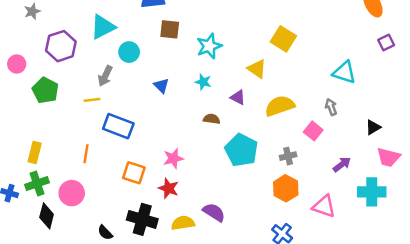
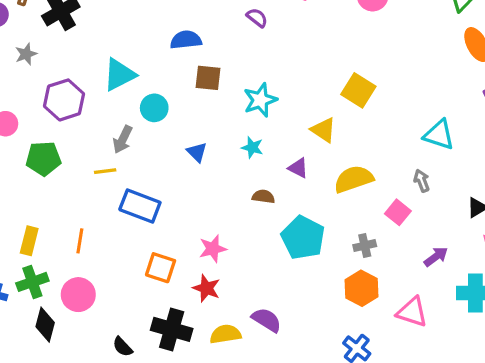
green pentagon: (45, 90) -> (43, 159), turned -30
orange line: (86, 154) -> (80, 241), moved

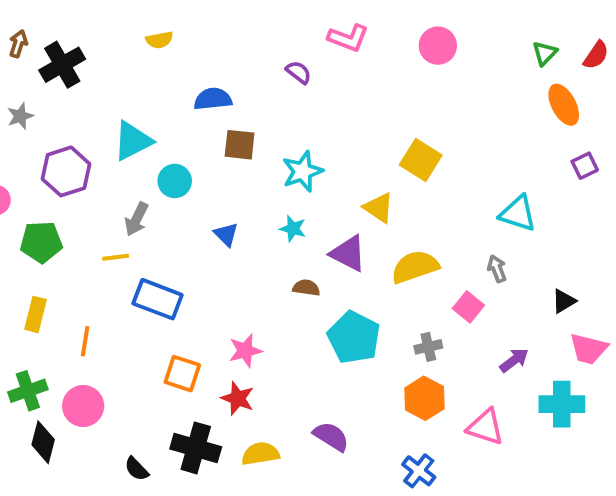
purple triangle: (298, 168) -> (348, 253), size x1.5
yellow rectangle: (29, 241) -> (35, 314), moved
purple semicircle: (267, 320) -> (331, 436), moved

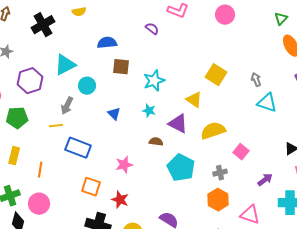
black cross: (62, 65) -> (43, 25), moved
gray arrow: (497, 269) -> (256, 80), moved
pink star: (245, 351) -> (124, 165), moved

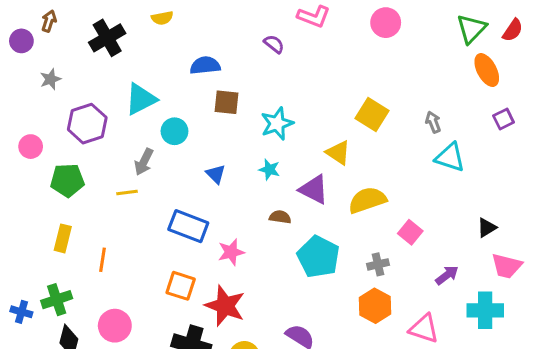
green triangle: (281, 19) -> (471, 29), size x1.5
blue rectangle: (78, 148) -> (188, 226), moved
red star: (120, 200) -> (225, 306), size x1.5
pink circle: (39, 204) -> (115, 326), moved

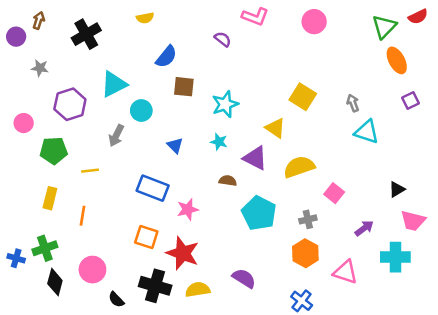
yellow semicircle: (162, 18) -> (145, 18), moved
red semicircle: (513, 30) -> (418, 17), moved, turned 30
blue semicircle: (205, 65) -> (166, 57), turned 135
gray star: (51, 79) -> (40, 68), turned 30
yellow line: (127, 192) -> (90, 171), moved

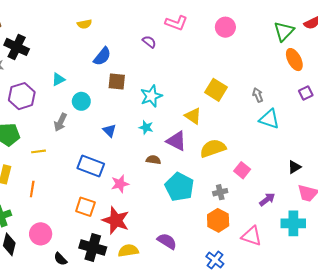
black cross: (86, 34) -> (17, 47), moved, turned -35
cyan triangle: (114, 84) -> (58, 79), size x0.6

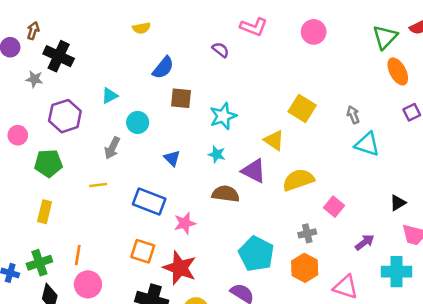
yellow line: (38, 151) -> (98, 185), moved
brown semicircle: (153, 160) -> (226, 194), size x1.5
cyan pentagon: (179, 187) -> (256, 254), moved
orange line: (32, 189) -> (78, 255), moved

